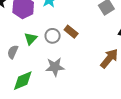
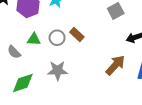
green triangle: (31, 39) -> (34, 39), turned 48
gray semicircle: (13, 52) -> (14, 52), turned -72

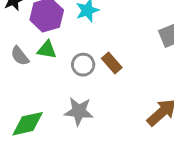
green triangle: (34, 39) -> (47, 50), moved
gray semicircle: (14, 52) -> (20, 56), moved

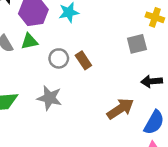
green triangle: (47, 50) -> (29, 41), turned -30

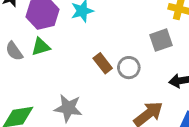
gray circle: (59, 58) -> (129, 68), moved

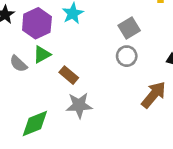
gray square: (161, 40) -> (129, 28), moved
brown rectangle: (103, 63) -> (69, 75), moved

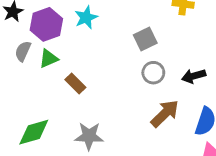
gray circle: (127, 56) -> (153, 73), moved
gray semicircle: (18, 64) -> (23, 51), moved, turned 66
gray star: (79, 105) -> (89, 136), moved

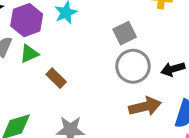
gray circle: (153, 73) -> (133, 66), size x1.5
brown arrow: (165, 114) -> (145, 106), turned 32

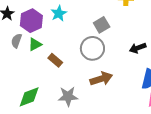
gray circle: (133, 66) -> (92, 48), moved
brown arrow: (145, 106) -> (101, 79), moved

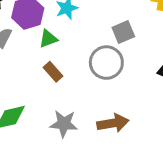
green triangle: (35, 44) -> (48, 39), moved
brown arrow: (101, 79) -> (113, 123), moved

